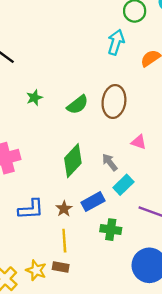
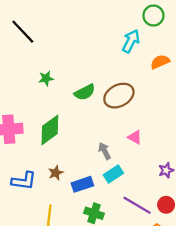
brown ellipse: (114, 101) -> (119, 96), turned 44
green diamond: (73, 161) -> (50, 130), moved
brown star: (64, 209) -> (56, 173), moved

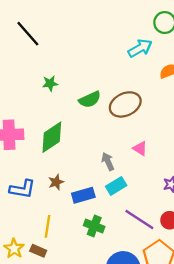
cyan arrow: (131, 41) -> (140, 48), turned 30

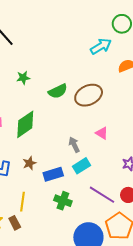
brown rectangle: (38, 251) -> (15, 223), turned 40

